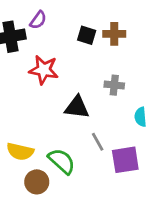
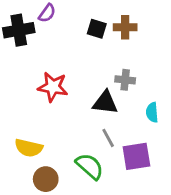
red star: (44, 70) -> (53, 87), moved
black triangle: (77, 107) -> (105, 103), moved
green semicircle: (62, 161) -> (90, 166), moved

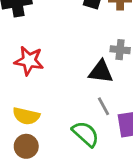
red star: (53, 87) -> (29, 61), moved
brown circle: (46, 179) -> (26, 146), moved

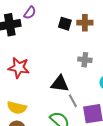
black triangle: (101, 72) -> (60, 84), moved

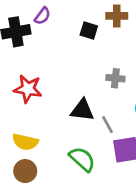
brown cross: (85, 23) -> (117, 16), moved
gray line: (73, 101) -> (107, 125), moved

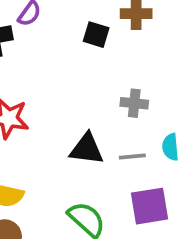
gray line: (107, 125) -> (132, 157), moved, turned -66

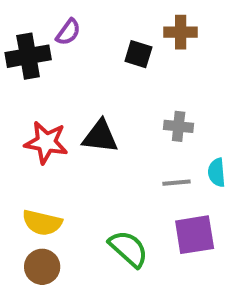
black triangle: (87, 149) -> (100, 136), moved

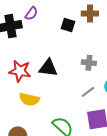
gray line: (177, 183) -> (88, 92), turned -32
yellow semicircle: (42, 223) -> (29, 99), moved

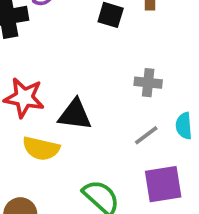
black triangle: (48, 68) -> (75, 115), moved

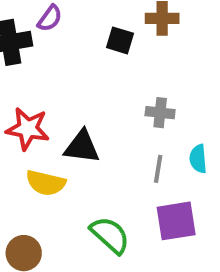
gray line: (146, 135) -> (158, 169), turned -44

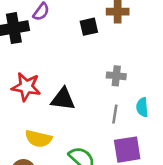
black square: (120, 40) -> (89, 27), turned -30
yellow semicircle: (46, 183) -> (38, 139), moved

